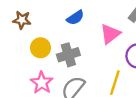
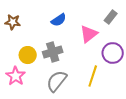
yellow circle: (40, 48) -> (28, 55), moved
pink star: (42, 83) -> (16, 76), moved

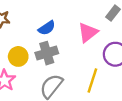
blue semicircle: (59, 20) -> (47, 28), moved

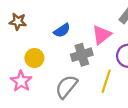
gray cross: (47, 53) -> (82, 55), moved

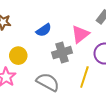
gray semicircle: (66, 87) -> (48, 82), turned 80

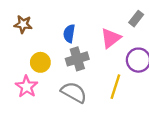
blue semicircle: (44, 30) -> (69, 34), turned 133
gray cross: (62, 53) -> (77, 59), moved

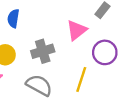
blue semicircle: (69, 34) -> (13, 18), moved

